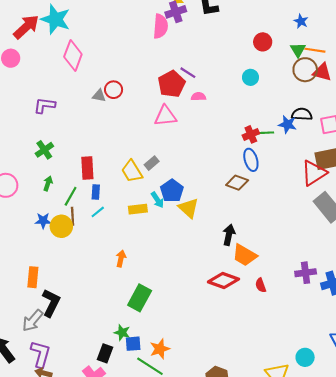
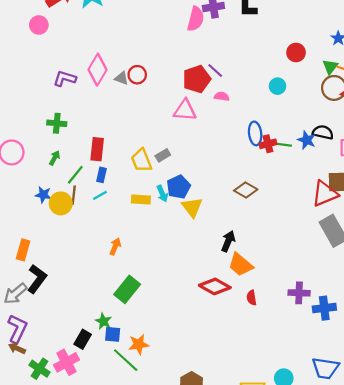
pink diamond: (73, 55) -> (97, 70), moved
green cross: (44, 150) -> (57, 123), turned 30
blue ellipse: (251, 160) -> (255, 133), moved

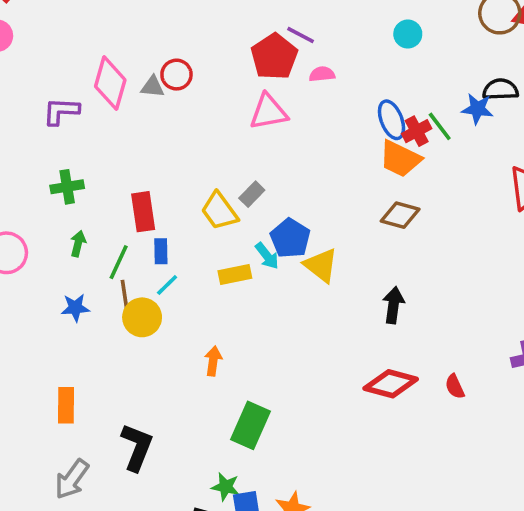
green line: (282, 145) -> (440, 126), turned 60
yellow circle: (61, 203) -> (142, 317), moved
orange trapezoid: (240, 265) -> (400, 159), moved
black L-shape: (37, 279) -> (137, 447), moved

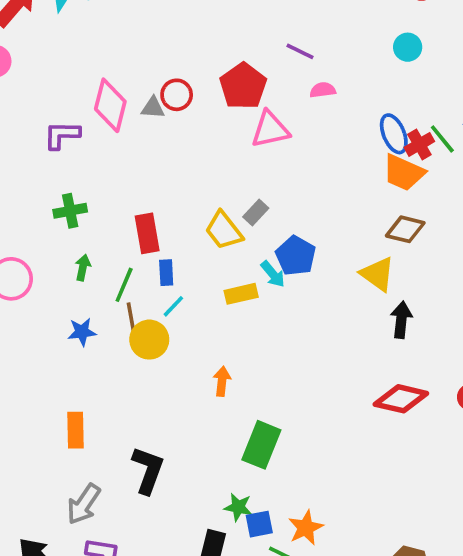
red pentagon: (274, 57) -> (243, 86), moved
yellow triangle: (321, 265) -> (377, 274), moved

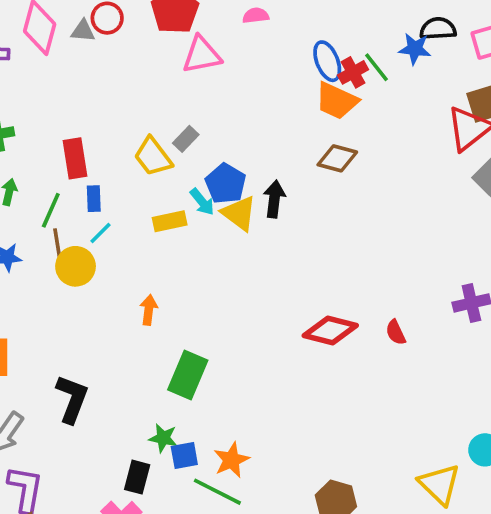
yellow triangle: (377, 274) -> (239, 213), moved
black arrow: (401, 320) -> (274, 199), moved

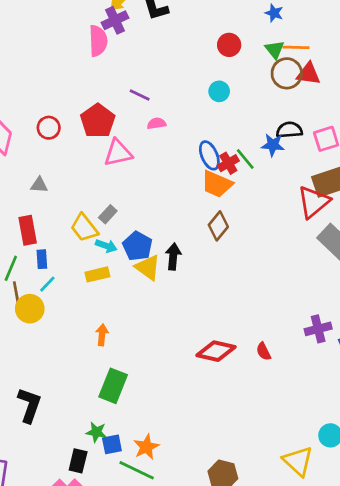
gray triangle: (83, 31) -> (39, 185), moved
brown diamond: (337, 158) -> (218, 226), turned -64
cyan arrow: (202, 202) -> (106, 246), moved, turned -30
orange arrow: (149, 310) -> (102, 335), moved

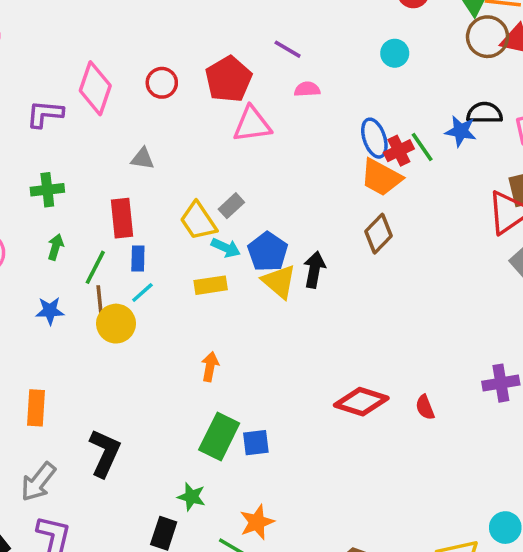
blue square: (112, 444) -> (256, 443), moved

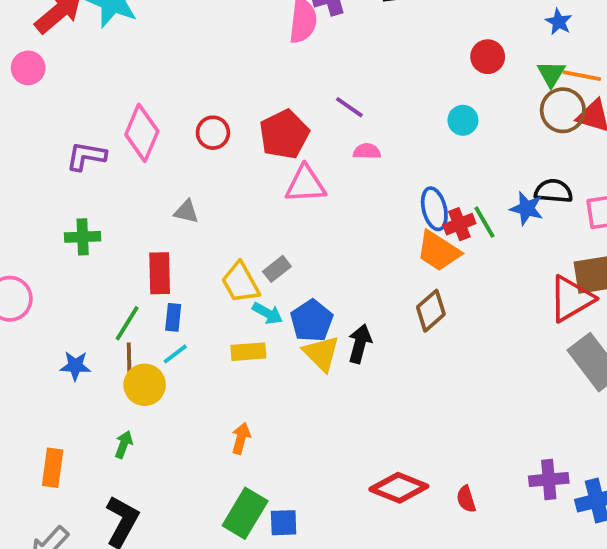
green arrow: (56, 247) -> (124, 444), moved

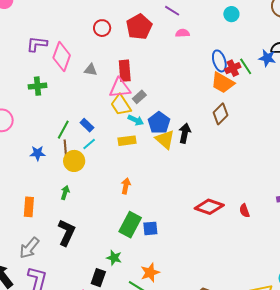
pink diamond: (142, 133) -> (62, 57), moved
pink triangle: (305, 184) -> (120, 88), moved
red rectangle: (160, 273) -> (125, 71), moved
blue rectangle: (173, 317) -> (87, 125), turned -48

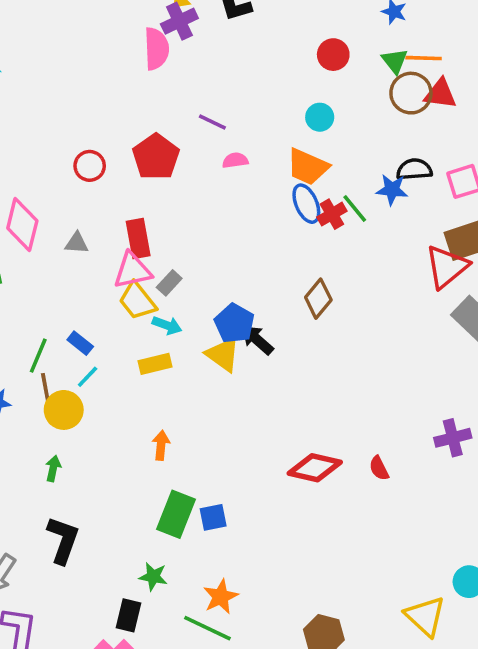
orange trapezoid: (223, 83) -> (308, 167), moved
blue pentagon: (159, 123) -> (234, 323), moved
black arrow: (185, 133) -> (257, 340), turned -54

